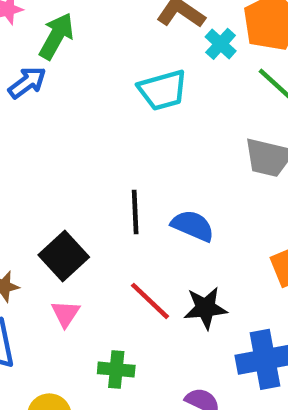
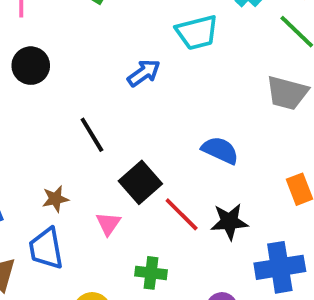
blue arrow: (27, 83) -> (144, 73), moved
black line: (135, 212) -> (92, 135), moved, turned -30
black square: (64, 256) -> (140, 182), moved

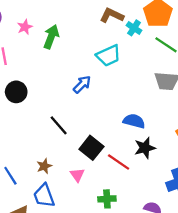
black star: (229, 222) -> (145, 148), moved

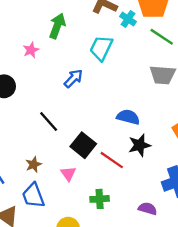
pink star: (25, 27) -> (31, 50), moved
green arrow: (51, 37) -> (57, 26), moved
cyan trapezoid: (109, 56) -> (101, 48), turned 140

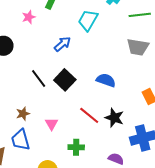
green line: (162, 37) -> (140, 15), turned -45
black square: (83, 145) -> (65, 80), moved
black star: (139, 145) -> (114, 118), moved, turned 30

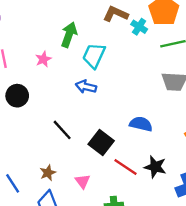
cyan trapezoid: (88, 20) -> (94, 56), moved
blue arrow: (62, 44) -> (86, 87), turned -120
black square: (65, 80) -> (101, 142), moved

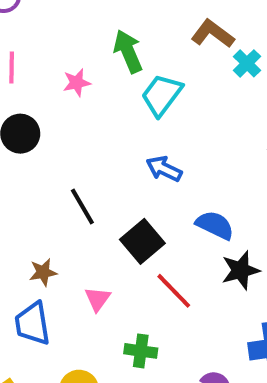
green arrow: (69, 35) -> (128, 51), turned -55
blue arrow: (86, 87) -> (164, 169), moved
black star: (155, 167) -> (241, 270), moved, turned 30

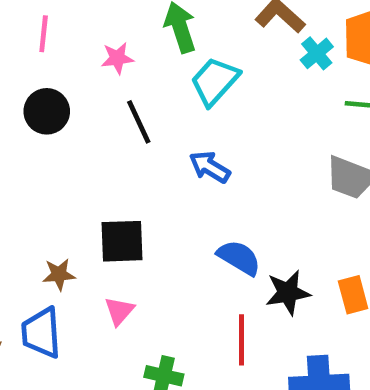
black line: (82, 207) -> (139, 122), moved
blue semicircle: (215, 225) -> (239, 258), moved
black square: (142, 241) -> (122, 241), moved, turned 33
red line: (174, 291) -> (241, 340), moved, turned 39

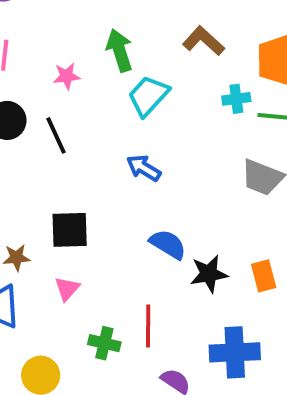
cyan cross: (317, 53) -> (236, 99), moved, turned 32
black line: (139, 122) -> (56, 135), moved
red line: (241, 340) -> (148, 326), moved

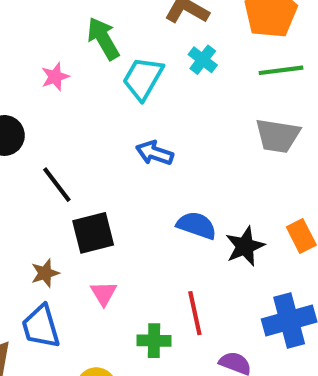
cyan cross: (236, 99) -> (203, 60), moved, turned -32
black line: (56, 135) -> (57, 185), moved

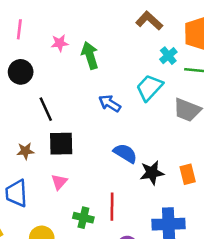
green arrow: (103, 38) -> (90, 55), moved
cyan cross: (203, 60) -> (168, 56), moved
cyan trapezoid: (143, 78) -> (149, 88), moved
brown star: (45, 273) -> (25, 151), moved

